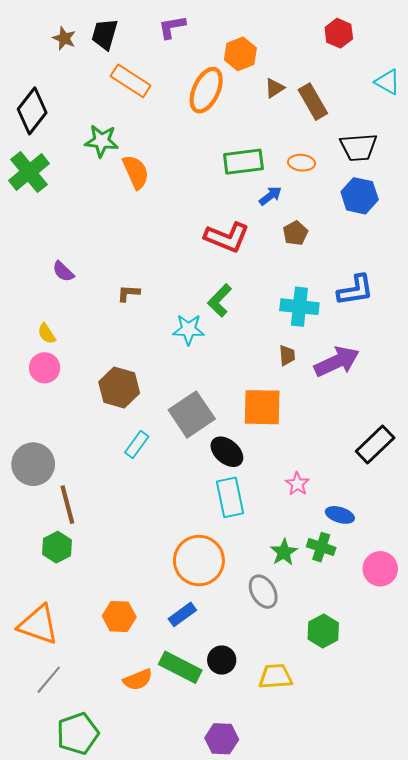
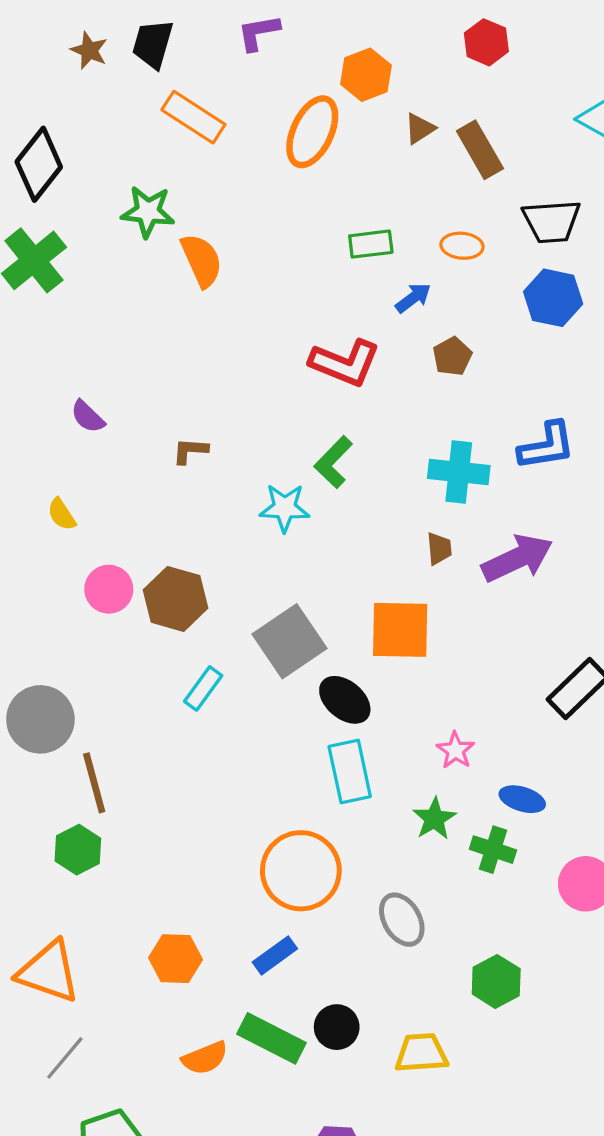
red hexagon: (339, 33) -> (486, 42), moved
green rectangle: (243, 162) -> (371, 244), size x0.7
pink circle: (45, 368) -> (109, 589), moved
green star: (284, 552) -> (434, 819), moved

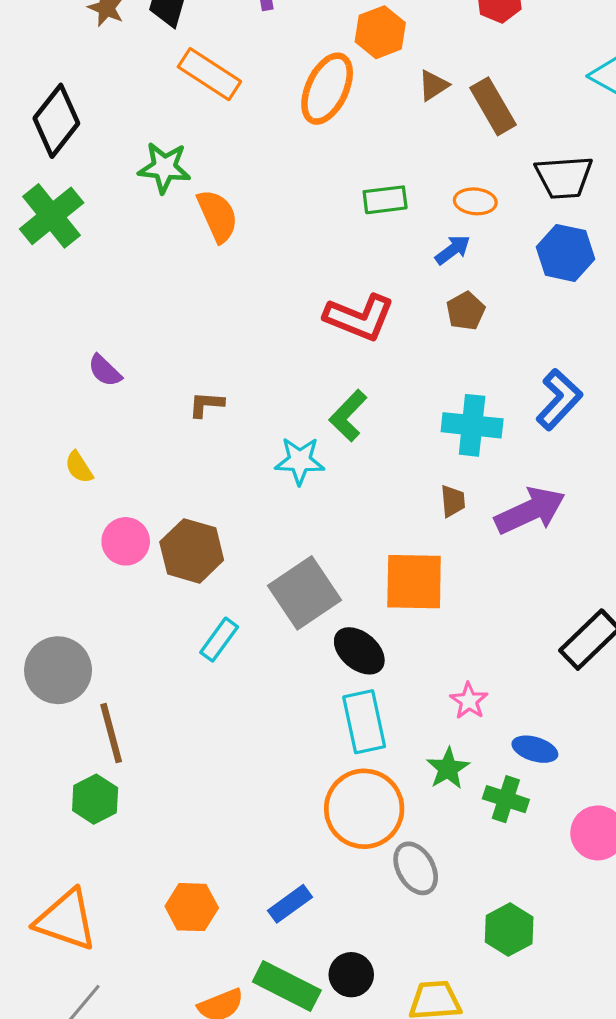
blue arrow: (413, 298) -> (453, 250), moved
blue L-shape: (547, 446) -> (559, 400), turned -38
orange circle: (301, 871) -> (364, 809), moved

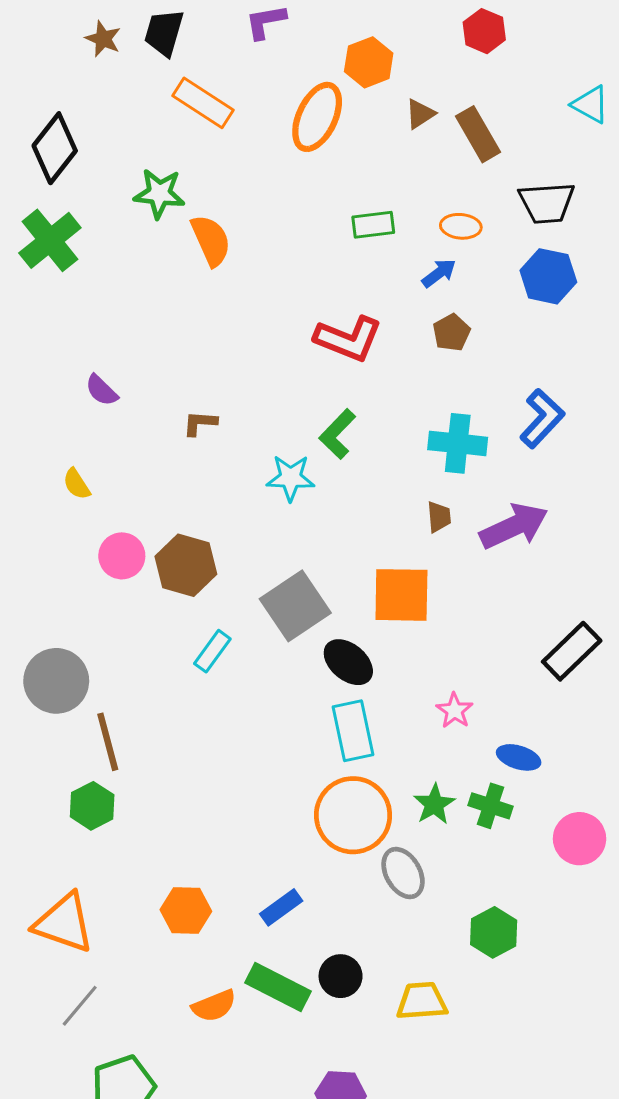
green star: (448, 768) -> (434, 804), moved

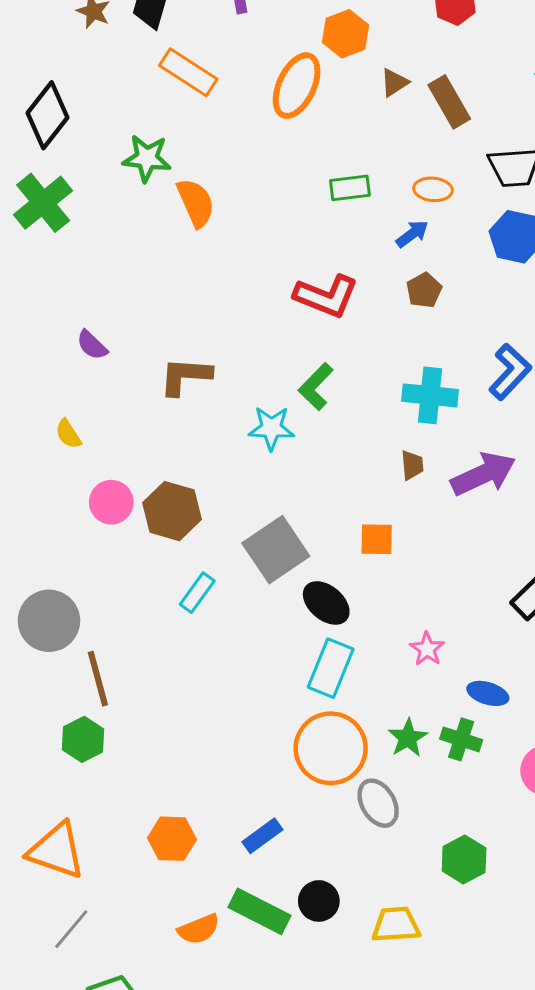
brown L-shape: (200, 423) -> (185, 376), size x1.6
orange square: (401, 595) -> (377, 539), size x0.6
cyan rectangle: (353, 731) -> (331, 668), turned 34

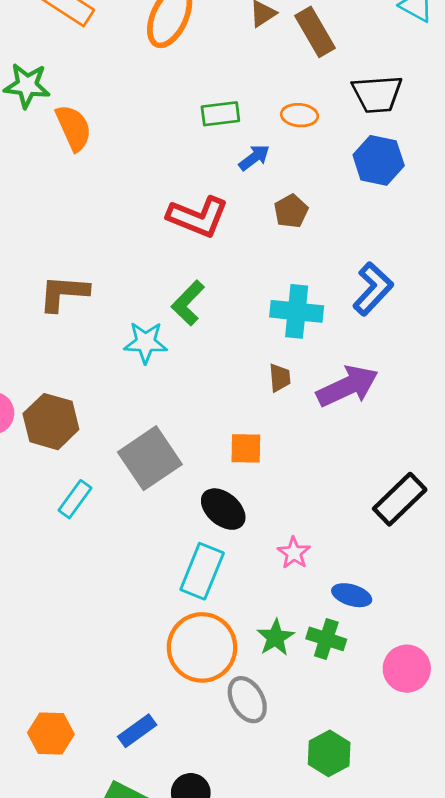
blue arrow: (412, 234) -> (254, 157), moved
black ellipse: (326, 603) -> (223, 509), moved

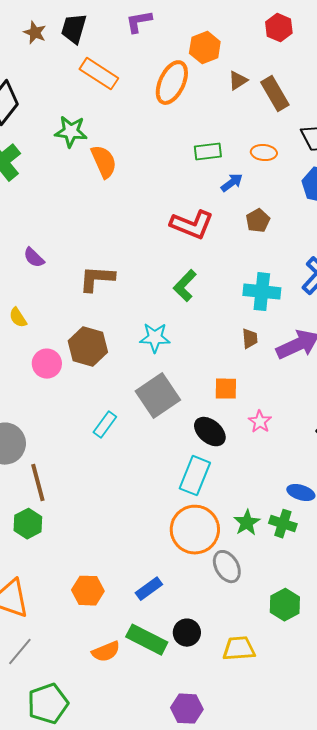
cyan star: (146, 342) -> (155, 338), moved
brown hexagon: (51, 422) -> (88, 347), moved
pink star: (294, 553) -> (260, 422), moved

